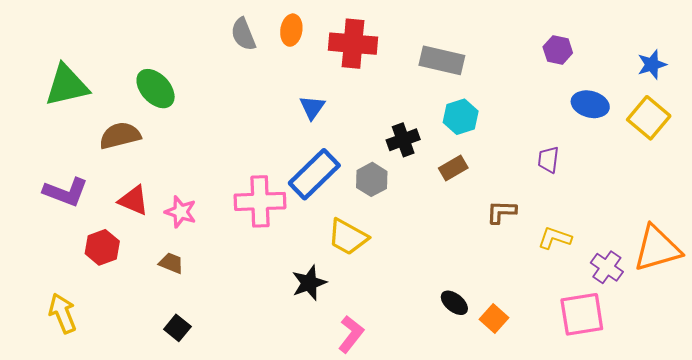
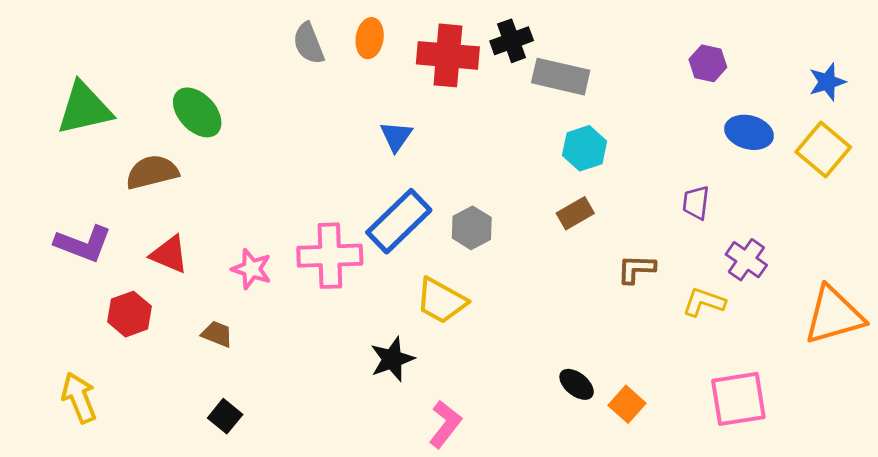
black cross: (403, 140) -> (512, 41), moved
pink star: (181, 212) -> (252, 269), moved
purple cross: (607, 267) -> (746, 260), moved

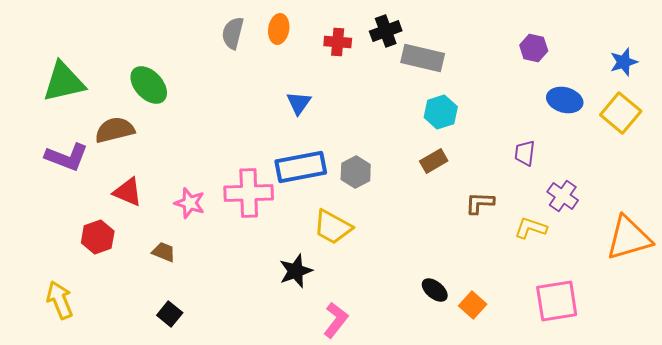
gray semicircle: (309, 43) -> (233, 33), turned 36
red cross: (448, 55) -> (338, 42), size x0.6
blue rectangle: (399, 221) -> (301, 167), turned 33
purple L-shape: (83, 244) -> (67, 157), moved

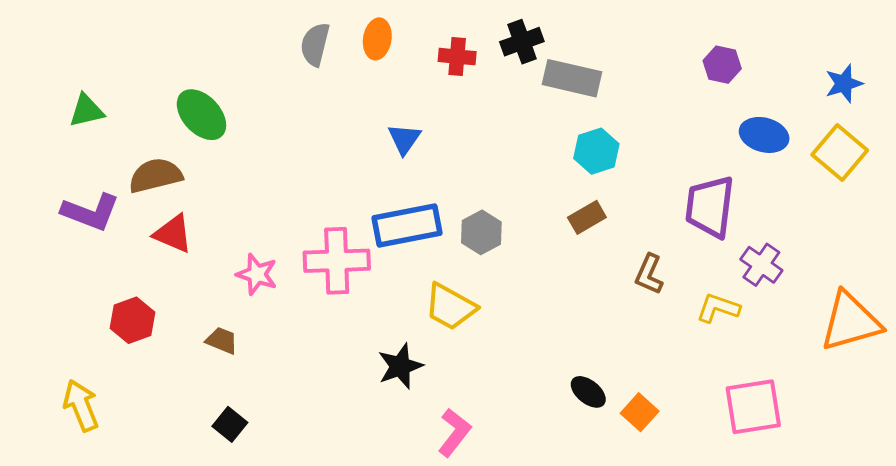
green triangle: (64, 82) -> (87, 111), size x0.6
purple trapezoid: (525, 153) -> (710, 207), size x1.8
red triangle: (128, 192) -> (173, 234), moved
brown L-shape: (480, 203) -> (649, 274), turned -68

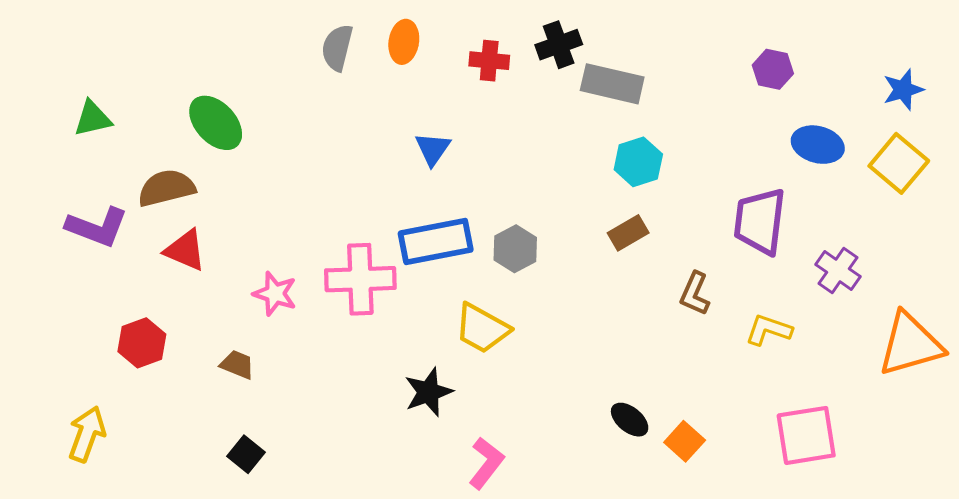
purple cross: (761, 265) -> (838, 270), moved
yellow arrow: (81, 405) -> (87, 434), turned 42

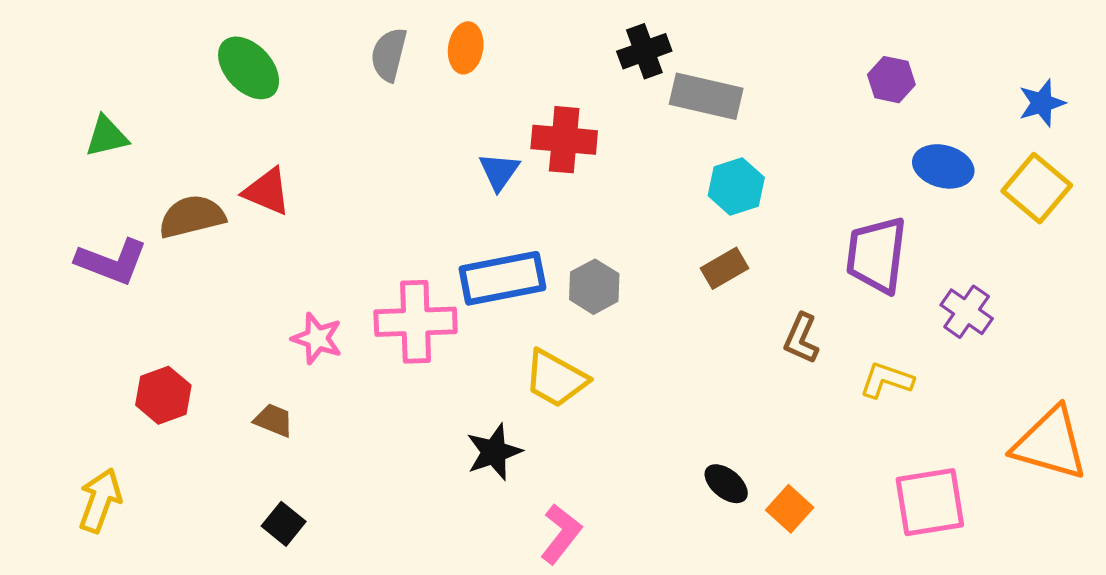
red cross: (489, 61) -> (564, 140), moved, size x1.4
green ellipse: (216, 123) -> (249, 68), moved
red triangle: (185, 250) -> (267, 191), moved
orange triangle: (910, 344) -> (1050, 444), moved, turned 32

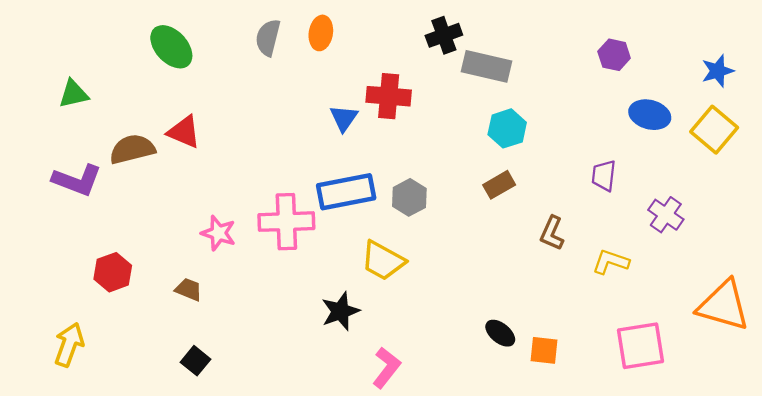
purple trapezoid: (876, 255) -> (604, 176), size x0.6
orange square: (790, 509) -> (544, 350), turned -36

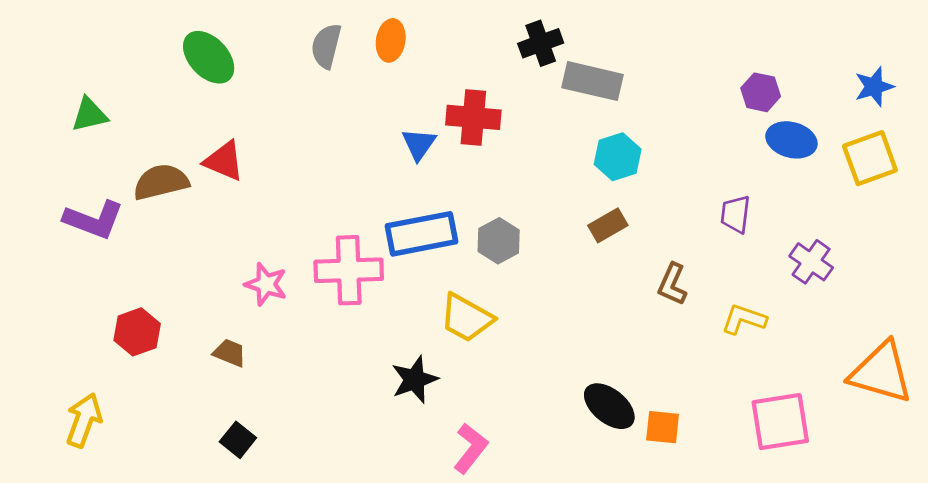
purple hexagon: (614, 55) -> (761, 92), moved
yellow square: (714, 130) -> (870, 158), turned 30
black ellipse: (500, 333) -> (609, 406), size x1.4

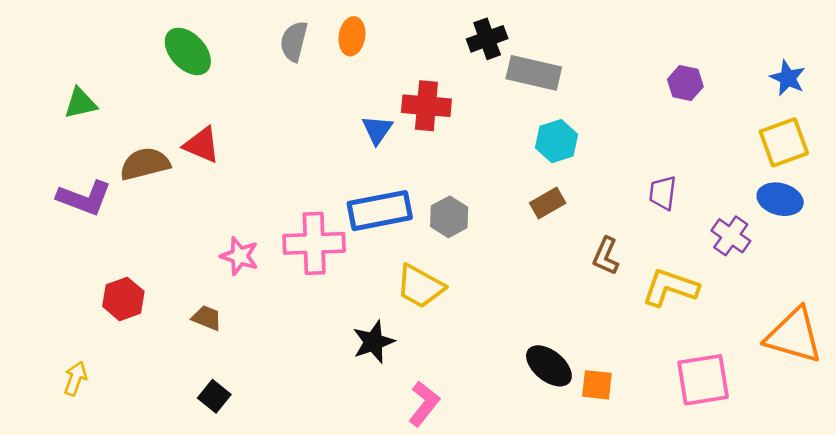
blue star: (874, 87) -> (788, 78), turned -30
blue ellipse: (791, 140) -> (780, 199), moved
yellow L-shape: (744, 319) -> (670, 288), size x1.4
yellow arrow: (84, 420) -> (75, 379), size x0.7

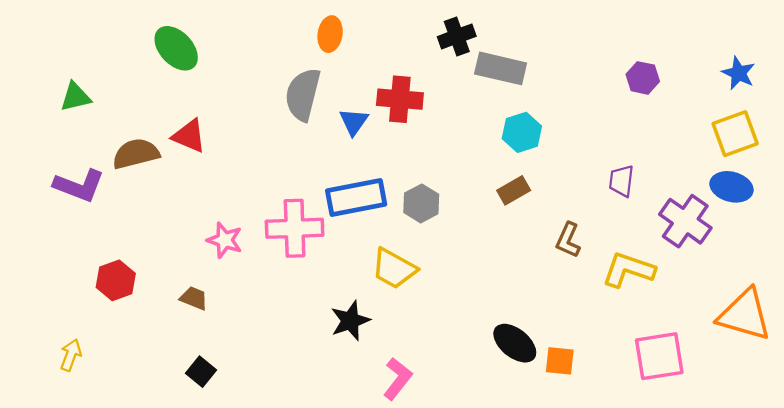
gray semicircle: (294, 41) -> (303, 94), moved, size x1.4
purple cross: (731, 236) -> (685, 221), size x1.4

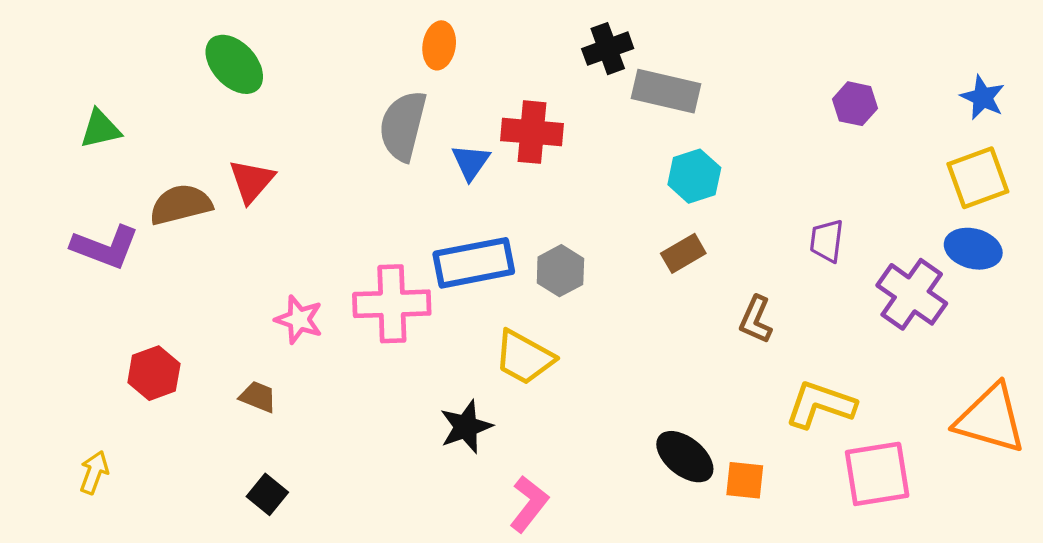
red triangle: (189, 136) -> (252, 181), turned 48
yellow L-shape: (628, 270) -> (820, 405), moved

